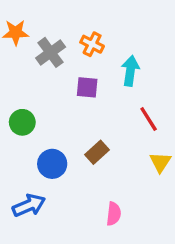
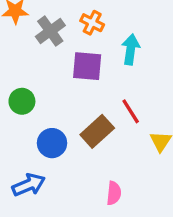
purple square: (87, 87) -> (87, 66), size x1.4
red line: (149, 119) -> (131, 111), moved
brown rectangle: (97, 152) -> (97, 131), size x1.4

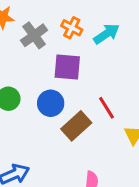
cyan arrow: (131, 49) -> (106, 34), moved, turned 48
blue circle: (52, 143) -> (51, 103), moved

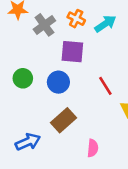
brown rectangle: (76, 126) -> (63, 120), moved

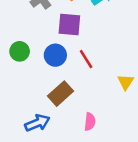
red line: (105, 86) -> (86, 59), moved
blue arrow: (28, 142) -> (37, 123), moved

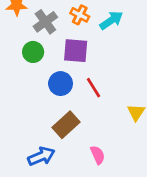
green circle: (20, 51) -> (33, 52), moved
pink semicircle: (90, 122) -> (98, 155), turned -30

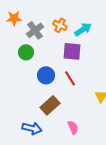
purple square: (76, 51) -> (72, 51), moved
blue arrow: (41, 156) -> (32, 128), turned 36

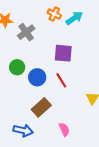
orange cross: (60, 25) -> (54, 14), moved
cyan arrow: (83, 29) -> (74, 18), moved
green circle: (26, 52) -> (17, 67), moved

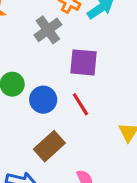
gray cross: (26, 32) -> (48, 30), moved

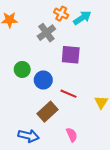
red line: (80, 104) -> (69, 94), moved, turned -35

